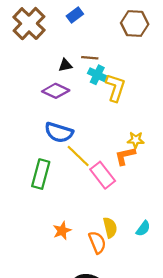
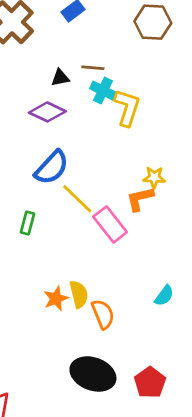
blue semicircle: (59, 132) -> (52, 167), turned -64
green rectangle: (41, 174) -> (27, 223), size x0.6
yellow semicircle: (110, 227) -> (79, 294), moved

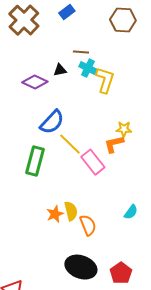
black triangle: (60, 78) -> (60, 70), moved
purple diamond: (47, 112) -> (35, 82), moved
green rectangle: (27, 223) -> (35, 161), size x1.8

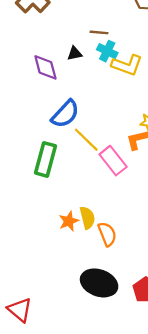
yellow L-shape: (105, 80) -> (127, 65), turned 92
purple diamond: (35, 82) -> (45, 67), turned 50

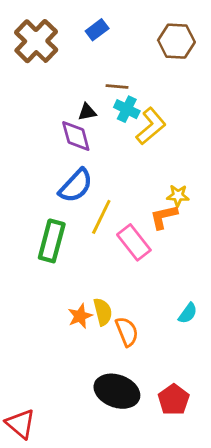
yellow L-shape: (127, 65) -> (151, 126), turned -60
purple diamond: (45, 67) -> (76, 136), moved
yellow line: (86, 140) -> (101, 217), turned 72

